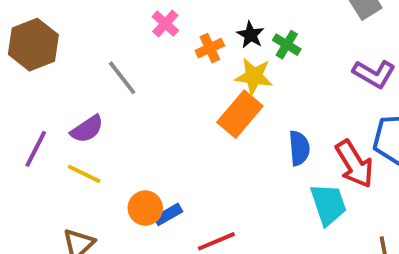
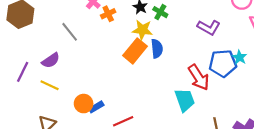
orange cross: (210, 48) -> (108, 14), moved
blue semicircle: (299, 148) -> (157, 49), moved

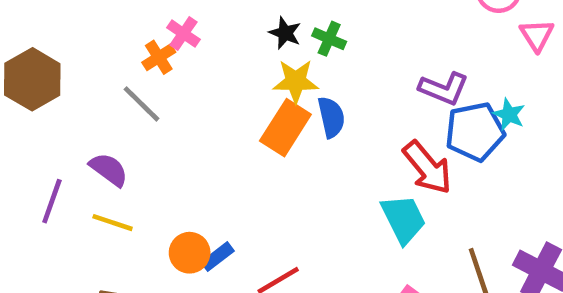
orange cross: (108, 14) -> (159, 57), moved
purple L-shape: (209, 27) -> (444, 89), moved
purple semicircle: (51, 60) -> (109, 170), turned -102

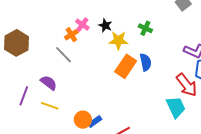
black star: (285, 33) -> (105, 25), moved
yellow star: (296, 81) -> (118, 40), moved

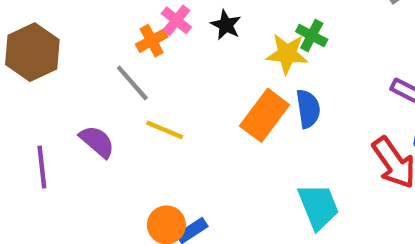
yellow star: (118, 40) -> (287, 54), moved
purple line: (24, 96) -> (42, 167), turned -30
yellow line: (50, 106) -> (165, 130), moved
cyan trapezoid: (176, 107) -> (318, 206), moved

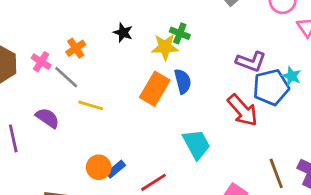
pink cross: (176, 20) -> (41, 62), moved

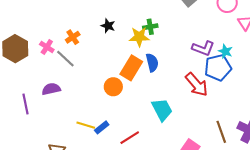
green cross: (180, 33) -> (150, 27), turned -32
cyan star: (292, 76) -> (225, 51), moved
yellow line: (91, 105) -> (86, 125), moved
purple semicircle: (47, 118) -> (51, 89), turned -48
orange circle: (99, 167) -> (113, 87), moved

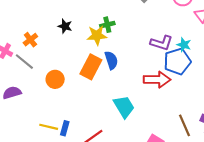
red arrow: (197, 85) -> (157, 80), turned -45
orange circle: (113, 87) -> (55, 79), moved
blue rectangle: (102, 127) -> (65, 128), turned -32

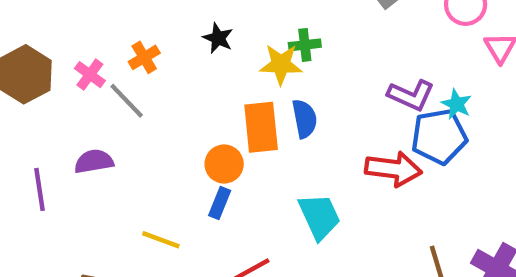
orange rectangle: (91, 67) -> (261, 127), turned -40
orange circle: (55, 79) -> (224, 164), moved
blue rectangle: (65, 128) -> (220, 203), moved

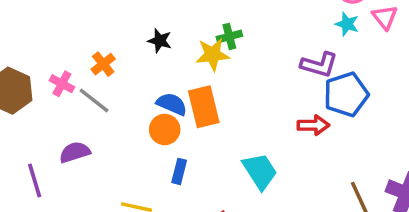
cyan star: (457, 104) -> (347, 24), moved
blue semicircle: (305, 119) -> (172, 104), moved, turned -48
orange circle: (224, 164) -> (165, 130), moved
red arrow: (393, 169) -> (313, 125), size x0.7

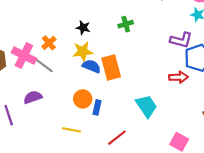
yellow star: (212, 55) -> (83, 51), moved
pink cross: (62, 84) -> (24, 55), size x1.6
orange circle: (165, 130) -> (83, 99), moved

